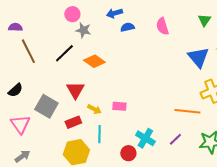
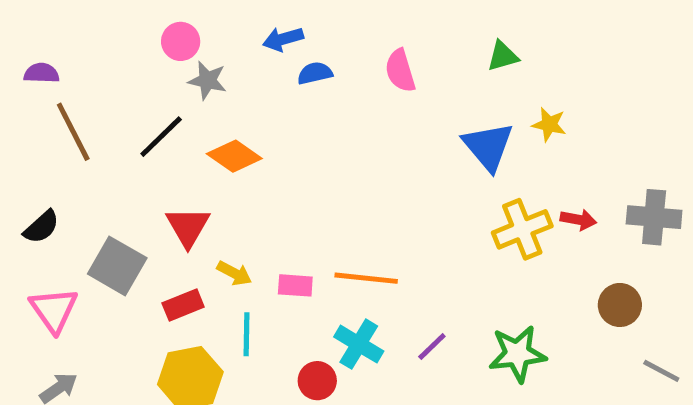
green triangle: (204, 20) -> (503, 56), turned 40
pink rectangle: (119, 106) -> (295, 285), moved
orange line: (187, 111) -> (366, 278), moved

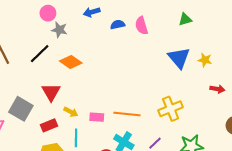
blue semicircle: (315, 73) -> (118, 25), moved
yellow star: (549, 124) -> (205, 60), moved
yellow cross: (522, 229) -> (171, 109), moved

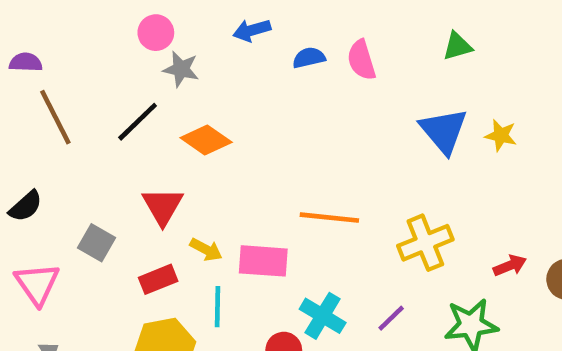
red arrow: (217, 89) -> (510, 266), moved, turned -32
gray square: (21, 109) -> (96, 243), size x0.7
orange line: (127, 114) -> (329, 218), moved
pink rectangle: (97, 117) -> (263, 261), size x1.5

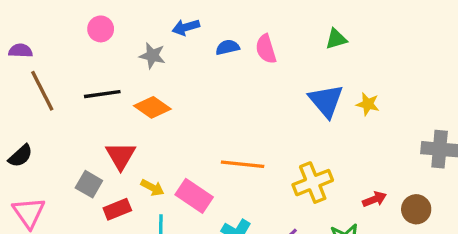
pink circle: (156, 33) -> (101, 29), moved
gray star: (181, 69) -> (152, 56), moved
black line: (138, 122) -> (102, 94), turned 36
gray square: (96, 243) -> (89, 184), moved
pink rectangle: (263, 261) -> (194, 196), turned 30

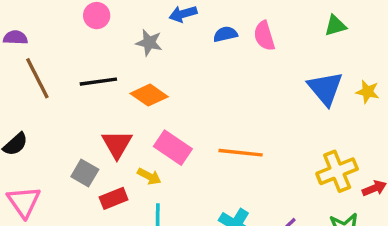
yellow cross: (313, 183) -> (337, 171), moved
pink rectangle: (194, 196) -> (173, 148), moved

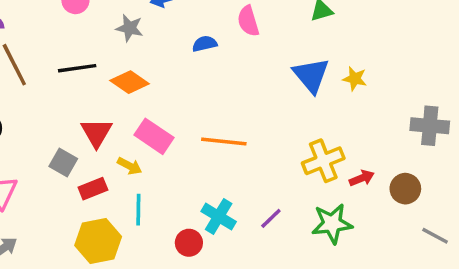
blue semicircle: (225, 34) -> (205, 44), moved

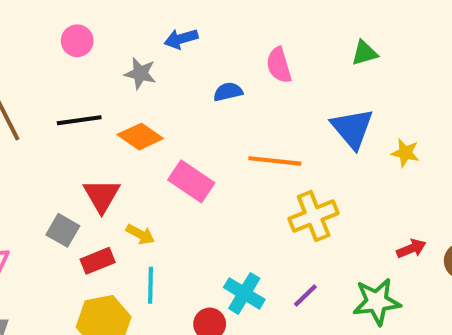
yellow star: (355, 79) -> (405, 153), moved
pink rectangle: (154, 136) -> (191, 181), moved
orange line: (224, 141) -> (275, 161), moved
yellow cross: (323, 161) -> (314, 216), moved

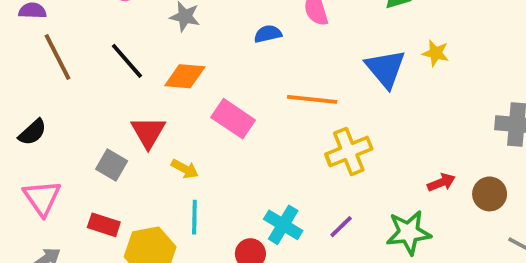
black line: (79, 120) -> (127, 61), turned 57
orange diamond: (140, 137) -> (185, 76), turned -30
yellow star: (405, 153) -> (436, 53), moved
red rectangle: (98, 261) -> (104, 225), moved, turned 40

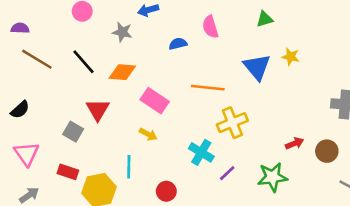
brown line: (58, 57) -> (37, 59), turned -32
yellow arrow: (185, 169) -> (148, 134), moved
cyan cross: (283, 225) -> (201, 152), moved

